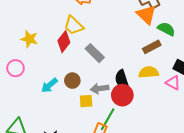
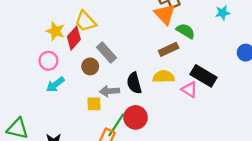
yellow star: (29, 39) -> (55, 31), moved
pink circle: (15, 68) -> (48, 61), moved
brown circle: (72, 81) -> (90, 66), moved
red circle: (122, 95) -> (136, 117), moved

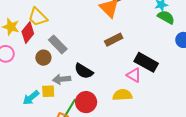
green semicircle: (186, 31) -> (166, 17), moved
yellow semicircle: (164, 77) -> (122, 95), moved
black semicircle: (134, 83) -> (84, 71), turned -42
cyan arrow: (55, 85) -> (31, 98), moved

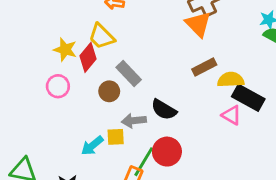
yellow semicircle: (122, 95) -> (231, 80), moved

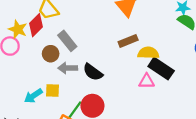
yellow star: (65, 50) -> (18, 29), moved
pink triangle: (232, 115) -> (147, 81), turned -35
gray arrow: (134, 121) -> (68, 68), moved

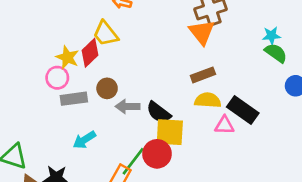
gray rectangle: (67, 41) -> (74, 99), moved, turned -60
yellow semicircle: (148, 53) -> (208, 100), moved
yellow square: (53, 91) -> (170, 132), moved, size x1.6

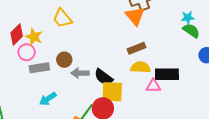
red diamond: (90, 53) -> (17, 35), moved
black rectangle: (243, 110) -> (167, 74), turned -35

